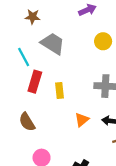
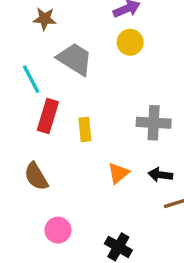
yellow circle: (103, 41) -> (130, 42), moved

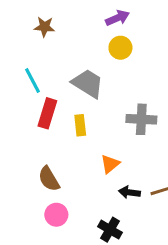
gray trapezoid: (75, 59) -> (88, 83), moved
black arrow: (160, 175) -> (129, 192), moved
brown semicircle: (36, 176) -> (49, 179), moved

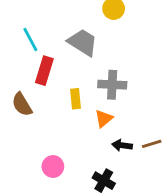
gray cross: (141, 119) -> (112, 85), moved
yellow rectangle: (80, 125) -> (76, 99), moved
brown semicircle: (49, 179) -> (22, 104), moved

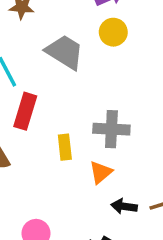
gray trapezoid: (83, 42) -> (65, 52), moved

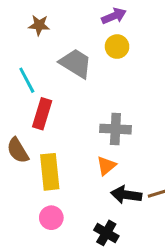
yellow rectangle: (65, 147) -> (50, 172), moved, size x1.6
black arrow: (124, 206) -> (126, 195), size x1.4

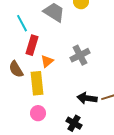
gray cross: (115, 129) -> (80, 55), turned -30
orange triangle: (106, 166) -> (47, 61), moved

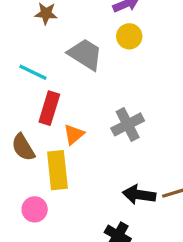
cyan line: (22, 23) -> (33, 72), turned -36
pink circle: (38, 113) -> (35, 209), moved

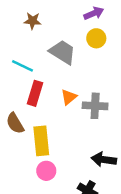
gray cross: (128, 124) -> (95, 106), turned 30
orange triangle: (74, 134) -> (69, 97), moved
pink circle: (35, 209) -> (46, 171), moved

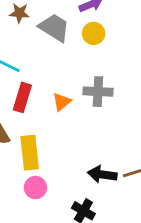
gray trapezoid: (63, 52) -> (54, 28), moved
gray cross: (95, 106) -> (98, 92), moved

